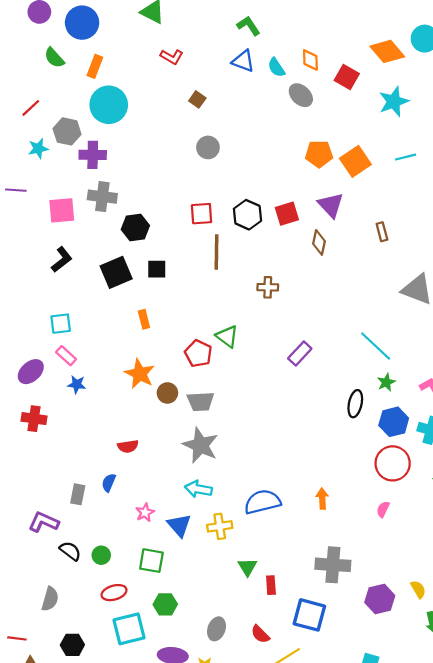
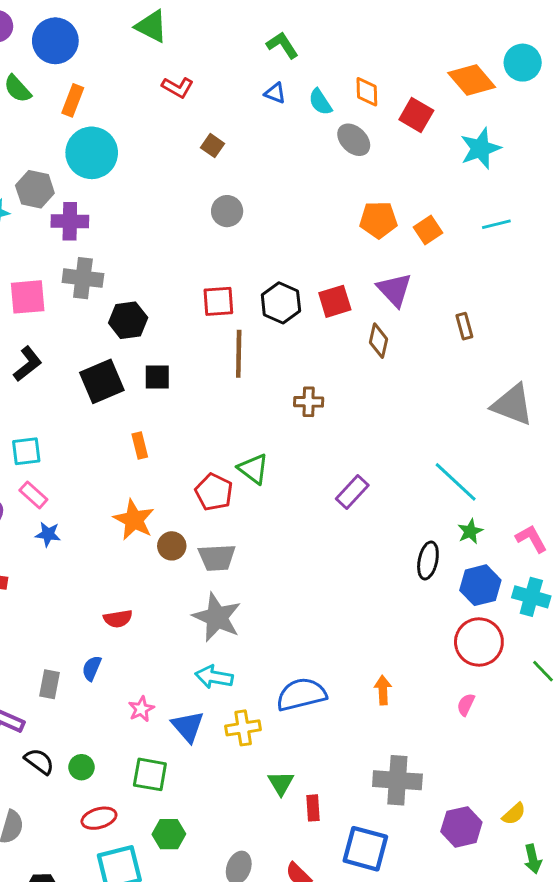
blue triangle: (243, 61) -> (275, 93), size x0.7
orange square: (355, 161) -> (428, 230), size x0.7
yellow semicircle: (418, 589) -> (514, 814), turned 78

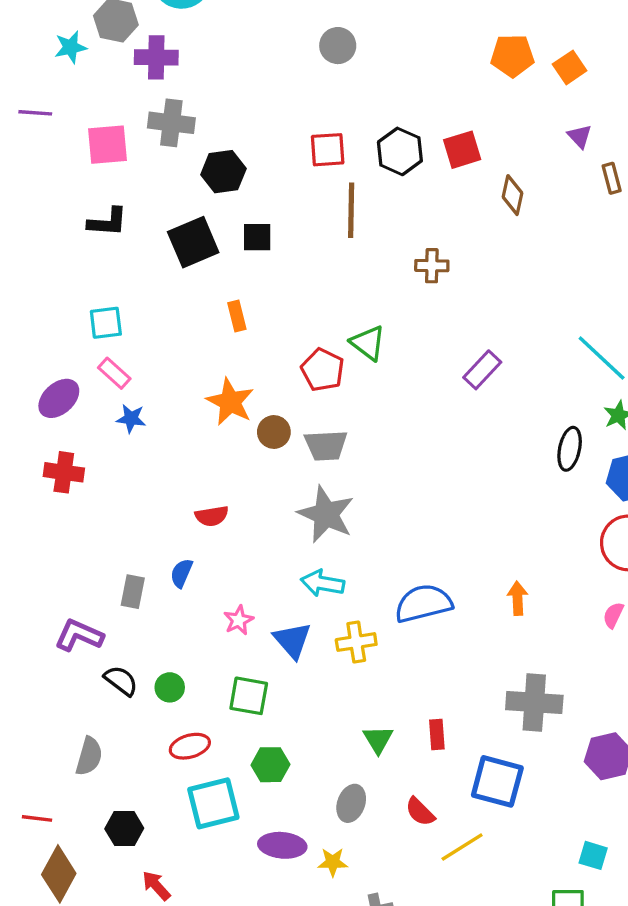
purple triangle: (394, 290) -> (580, 136), moved, size x0.6
black L-shape: (28, 364) -> (108, 222), turned 42
green triangle: (281, 783) -> (378, 739), moved

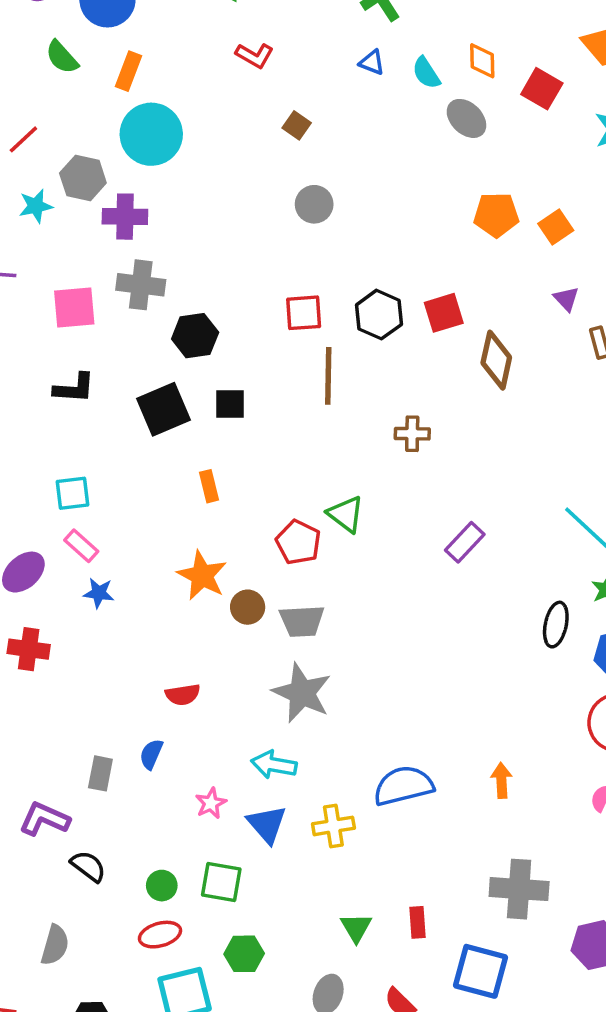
brown diamond: (512, 195) -> (496, 360), size x1.4
cyan arrow: (323, 583) -> (274, 765), moved
green circle: (170, 687) -> (162, 886), moved

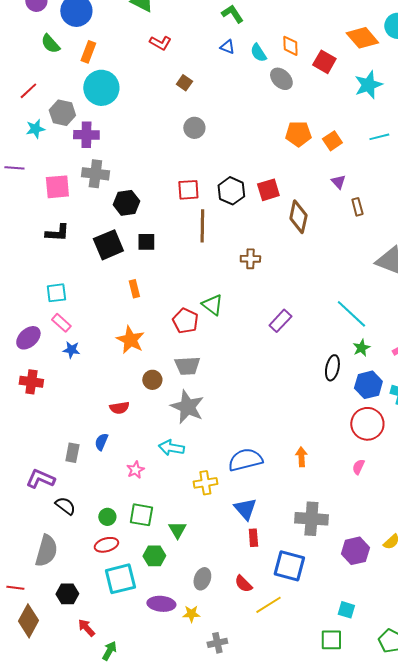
brown circle: (248, 607) -> (152, 380), moved
blue triangle: (267, 824) -> (245, 509), moved
green triangle: (356, 928) -> (177, 530), moved
gray semicircle: (55, 945) -> (46, 551), size x1.4

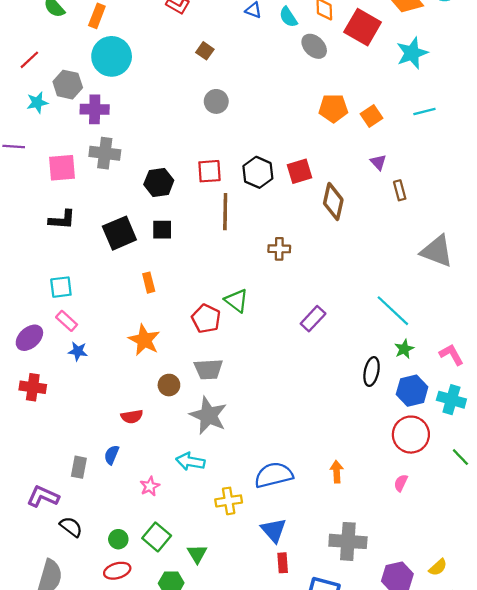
red square: (324, 62) -> (363, 27), size x1.4
black hexagon: (126, 203) -> (159, 182), moved
green square: (141, 515) -> (157, 537), turned 30

